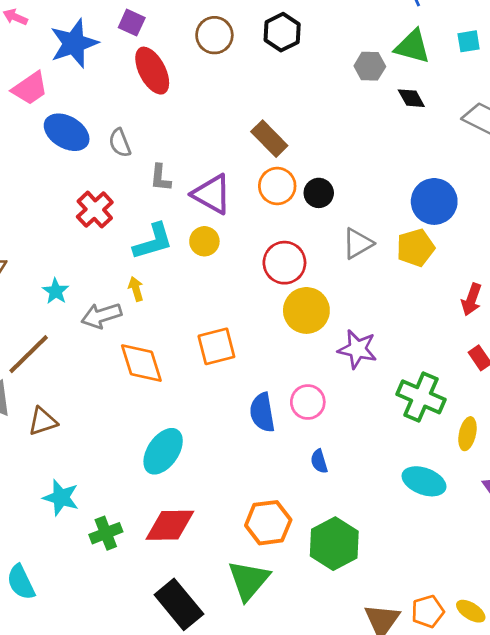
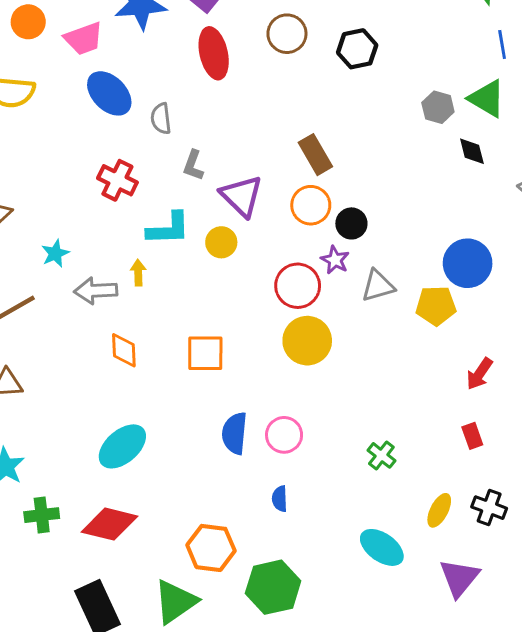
red cross: (95, 210) -> (117, 180), turned -36
purple star: (357, 349) -> (335, 260), moved, size x0.7
orange diamond: (141, 363) -> (124, 350), size x0.7
green cross: (421, 397) -> (381, 455), moved, size x0.6

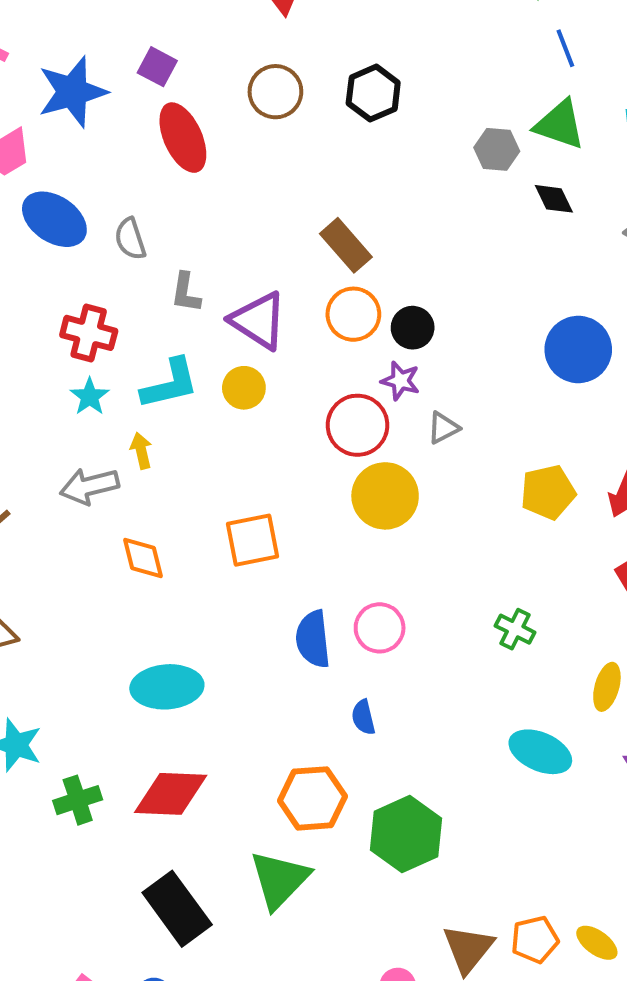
cyan star: (55, 253) -> (90, 397), moved
gray triangle: (378, 286) -> (443, 428), moved, size x0.7
yellow pentagon: (436, 306) -> (548, 492), moved
cyan ellipse: (122, 446) -> (167, 687), turned 48
blue semicircle: (280, 499) -> (363, 717), moved

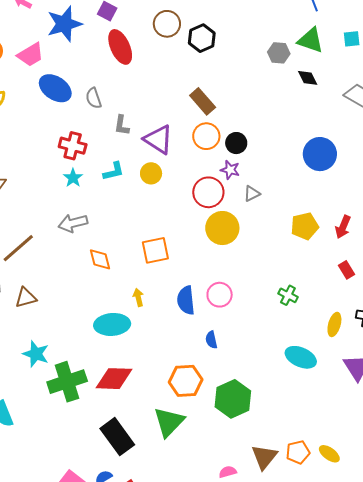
black hexagon: (373, 93) -> (202, 38), moved
cyan L-shape: (170, 384) -> (114, 171), size x0.7
yellow arrow: (141, 451) -> (138, 297), moved
green cross: (78, 800) -> (67, 382), size x1.6

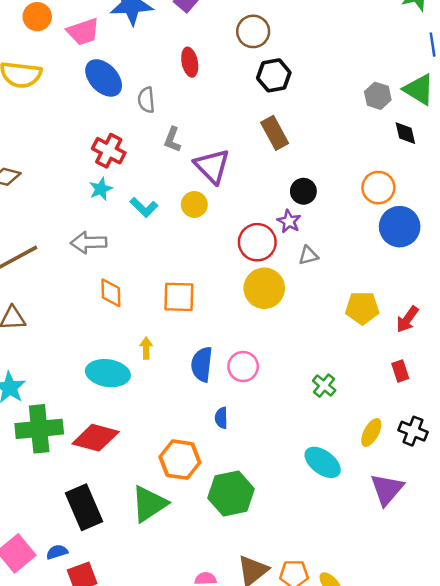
black hexagon: (202, 38) -> (274, 75), moved
red ellipse: (120, 47) -> (190, 62), moved, size x0.7
orange circle: (206, 136) -> (378, 188), moved
cyan L-shape: (114, 171) -> (144, 207), moved, turned 45

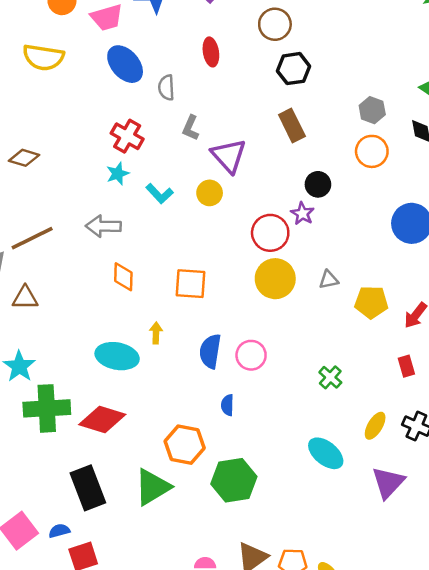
gray hexagon: (378, 96) -> (372, 110), moved
orange circle: (378, 188) -> (372, 151), moved
gray triangle: (308, 255) -> (329, 280), moved

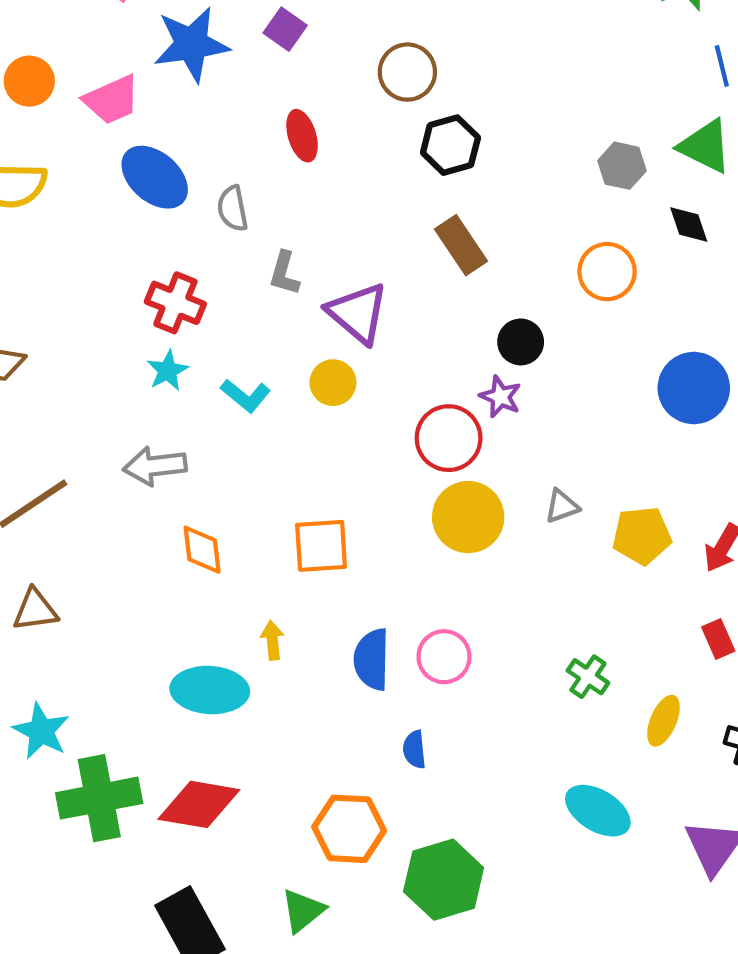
gray hexagon: (372, 110) -> (622, 166), moved
yellow ellipse: (375, 426) -> (663, 721), moved
green triangle: (153, 487) -> (303, 911), size x0.7

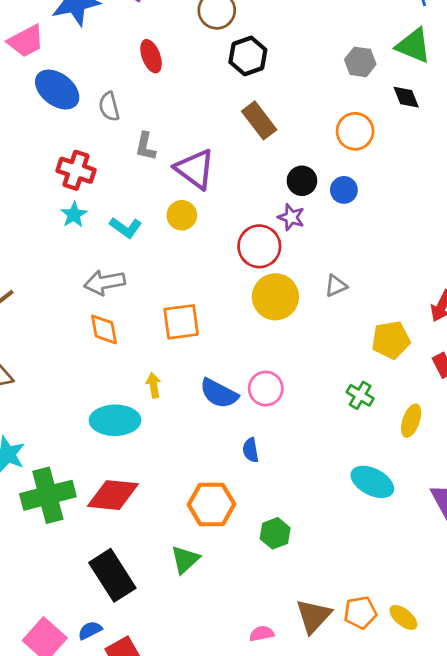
blue circle: (694, 388) -> (344, 190), moved, size x0.6
gray arrow: (155, 466) -> (105, 282), moved
yellow pentagon: (642, 536) -> (391, 340), moved
blue semicircle: (372, 659) -> (219, 393), turned -60
green hexagon: (444, 880) -> (275, 533), size x0.6

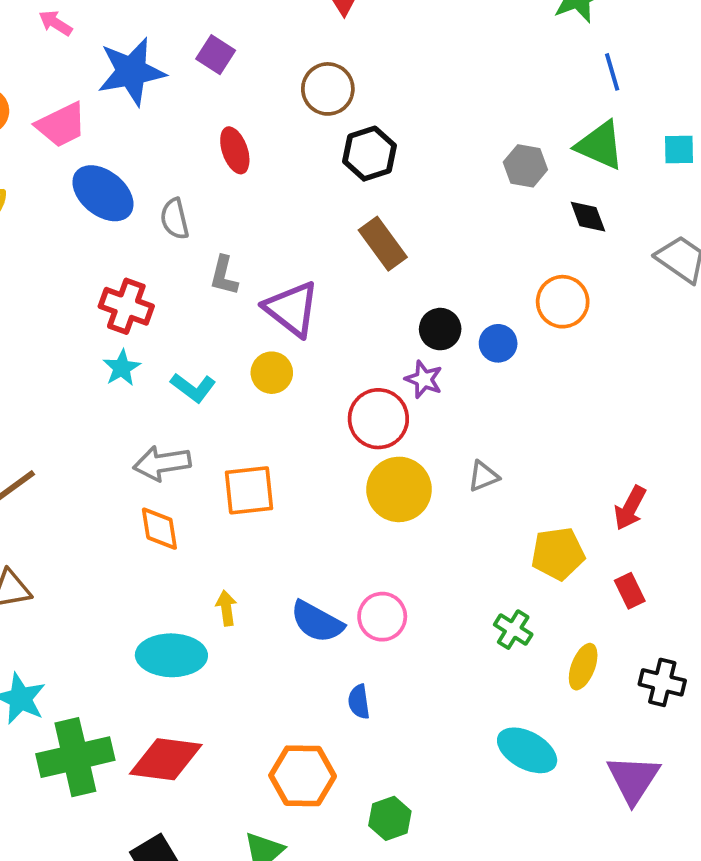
orange circle: (355, 131) -> (563, 302), moved
orange square: (181, 322) -> (249, 490), moved

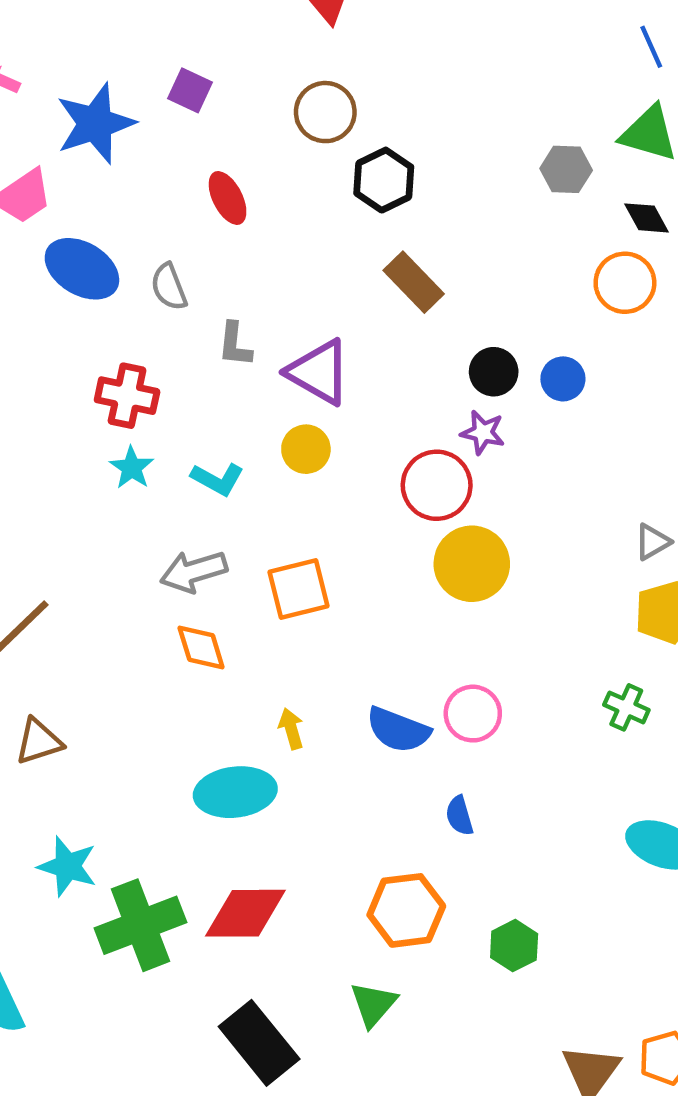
orange circle: (563, 302) -> (625, 283), moved
gray triangle: (483, 476) -> (652, 542), moved

